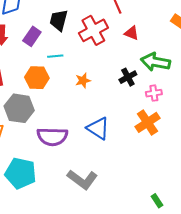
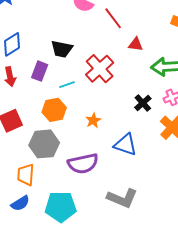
black trapezoid: (59, 20) -> (62, 49), turned -80
red cross: (93, 30) -> (100, 69), moved
black cross: (128, 77) -> (143, 103), moved
orange star: (83, 80) -> (93, 120), moved

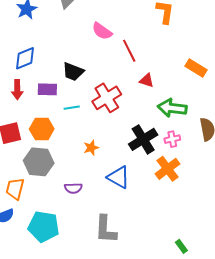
purple rectangle: (40, 71) -> (47, 89), turned 60
black cross: (143, 103) -> (143, 139), size x1.6
orange hexagon: (54, 110) -> (42, 129), moved
purple semicircle: (83, 164) -> (73, 188), size x0.6
gray L-shape: (122, 198) -> (106, 229), turned 60

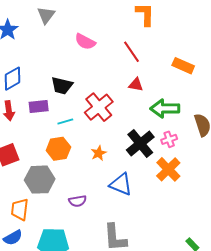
red line: (129, 51) -> (132, 52), moved
orange hexagon: (42, 129) -> (58, 149), moved
orange star: (91, 148) -> (99, 153), moved

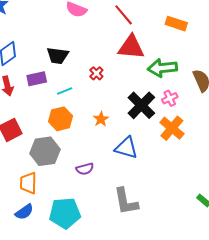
red triangle: (136, 85) -> (131, 47), size x1.8
red cross: (99, 107) -> (96, 73), size x0.5

